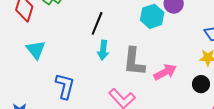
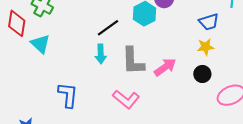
black line: (97, 23) -> (108, 28), moved, turned 40
cyan triangle: (36, 50) -> (40, 44), moved

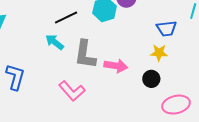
cyan arrow: (101, 54) -> (55, 42), turned 120
pink arrow: (165, 67) -> (116, 66), turned 35

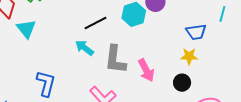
pink arrow: (116, 66) -> (146, 70), turned 55

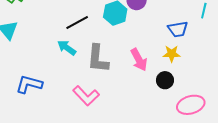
pink arrow: (146, 70) -> (139, 60), moved
blue L-shape: (46, 83) -> (29, 84), turned -88

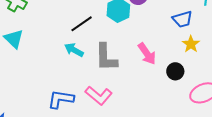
yellow star: (172, 54) -> (191, 44), moved, turned -30
blue L-shape: (29, 84) -> (61, 99), moved

